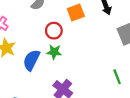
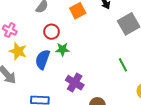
red circle: (54, 31) -> (52, 32), moved

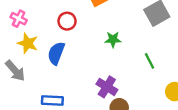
green star: (62, 49) -> (113, 39), moved
purple cross: (75, 83) -> (107, 87), moved

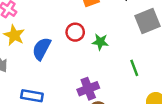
red circle: (67, 21) -> (75, 32), moved
purple cross: (107, 87) -> (88, 89), turned 30

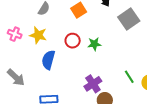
yellow star: (14, 35) -> (38, 35), moved
green line: (134, 68) -> (129, 77), moved

